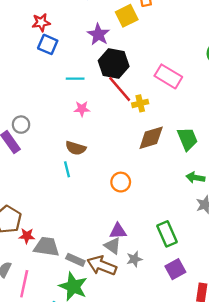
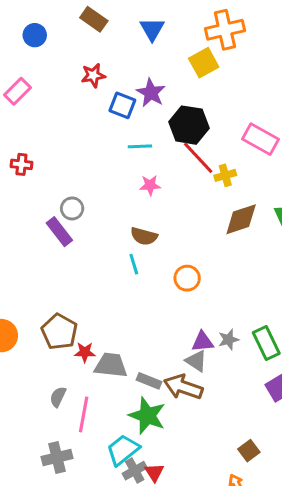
purple star: (98, 35) -> (151, 93), moved
blue square: (48, 44) -> (122, 105), moved
orange circle: (121, 182) -> (187, 278), moved
gray star: (134, 259) -> (229, 340), moved

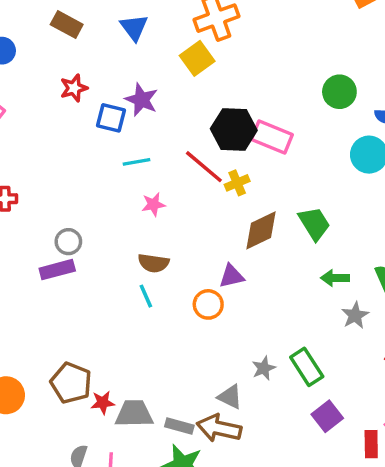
black hexagon: (189, 125) -> (234, 130), moved
purple rectangle: (59, 232) -> (57, 270), turned -60
purple triangle: (203, 342) -> (231, 276), moved

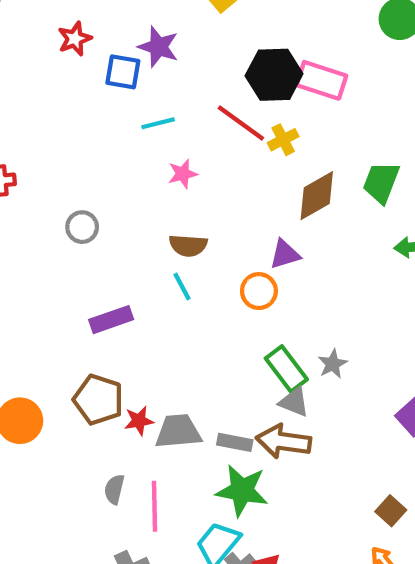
green trapezoid: (314, 224) -> (381, 182), turned -123
purple rectangle: (57, 270) -> (111, 320), moved
green rectangle: (307, 367) -> (286, 369), moved

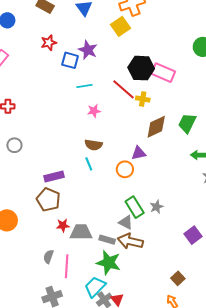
yellow cross: (283, 140) -> (143, 99), turned 32
gray circle: (82, 227) -> (14, 145), moved
brown pentagon: (98, 400) -> (48, 200), moved
gray triangle: (294, 402) -> (126, 222), moved

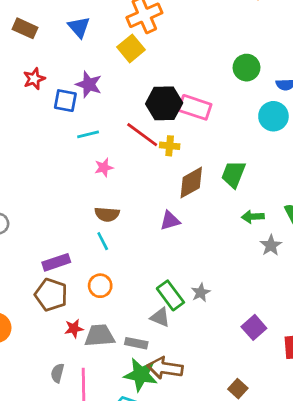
orange circle: (125, 169) -> (100, 286), moved
brown arrow: (130, 241) -> (165, 368), moved

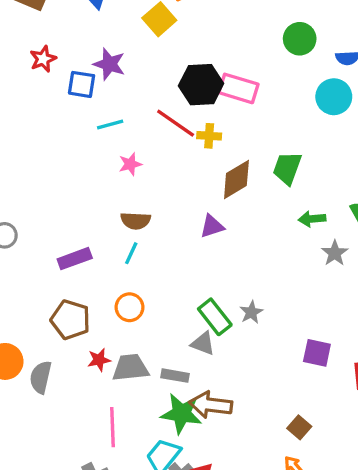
cyan line: (103, 241) -> (131, 253), turned 54
purple rectangle: (56, 262) -> (75, 259), moved
purple square: (254, 327) -> (317, 353), turned -35
gray semicircle: (57, 373) -> (41, 377), moved, size x1.4

